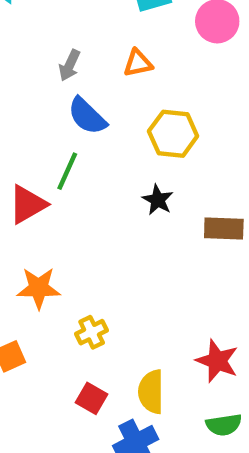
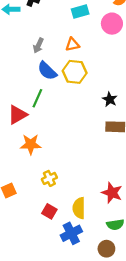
yellow hexagon: (173, 134) -> (75, 72), moved
black star: (158, 200) -> (110, 99), moved
orange star: (39, 288) -> (31, 144), moved

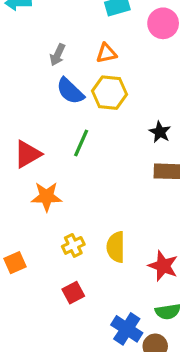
green line: (37, 98) -> (81, 143), moved
yellow semicircle: (79, 208) -> (116, 247), moved
red square: (49, 211) -> (73, 293), turned 32
blue cross: (71, 233) -> (127, 329), moved, turned -30

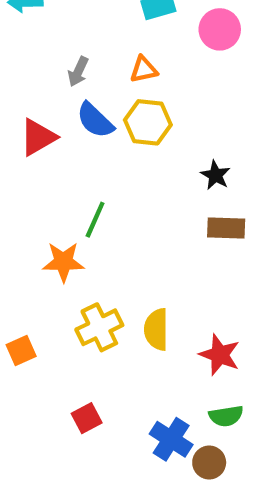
green line: (81, 143) -> (95, 220), moved
red triangle: (28, 154) -> (38, 137), moved
yellow cross: (73, 245) -> (99, 327), size x1.5
red square: (73, 293) -> (87, 418), moved

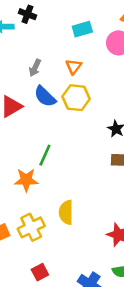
orange triangle: (144, 70) -> (74, 67), turned -42
yellow cross: (99, 327) -> (31, 227), moved
yellow semicircle: (156, 329) -> (66, 212), moved

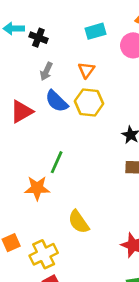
black cross: (27, 14) -> (38, 38), moved
yellow semicircle: (66, 212) -> (79, 222), turned -35
yellow cross: (31, 227) -> (44, 254), moved

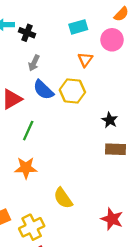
orange triangle: (86, 70) -> (85, 60), moved
green line: (57, 162) -> (28, 131), moved

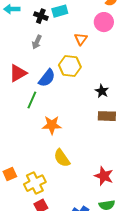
cyan rectangle: (78, 27) -> (60, 11), moved
black cross: (27, 33) -> (41, 16), moved
blue semicircle: (43, 90) -> (47, 78), moved, turned -96
orange star: (26, 168) -> (52, 125), moved

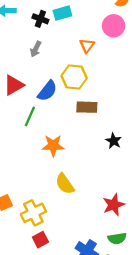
black star: (102, 91) -> (114, 141), moved
brown rectangle: (107, 116) -> (87, 107), moved
red star: (104, 176) -> (114, 205), turned 30

